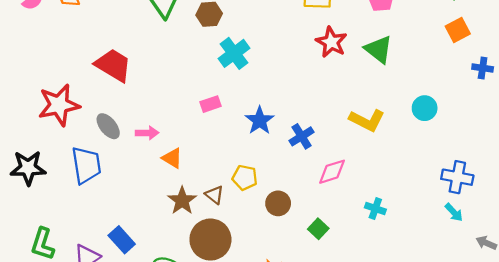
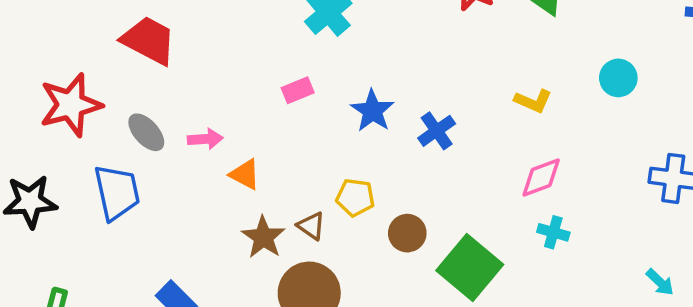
yellow L-shape: (367, 120) -> (533, 101), size x0.7
pink diamond: (332, 172) -> (541, 177), moved
cyan arrow: (454, 212) -> (660, 282), moved
green square: (318, 229) -> (470, 267), size x2.0

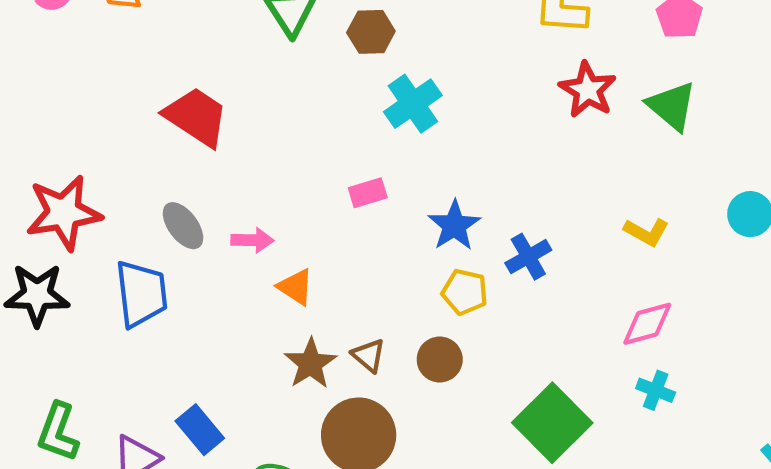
red star: (71, 105) -> (64, 213), moved
yellow pentagon: (355, 197) -> (465, 292), moved
brown circle: (407, 233) -> (440, 359), moved

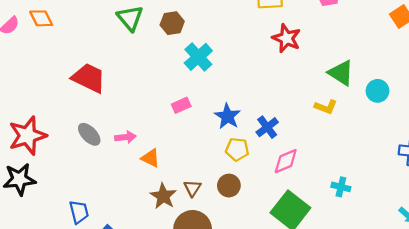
green triangle: (672, 106) -> (341, 73), moved
blue trapezoid: (141, 294) -> (79, 212), moved, size x0.7
pink diamond: (647, 324) -> (286, 161), moved
brown triangle: (369, 355) -> (192, 188), turned 30

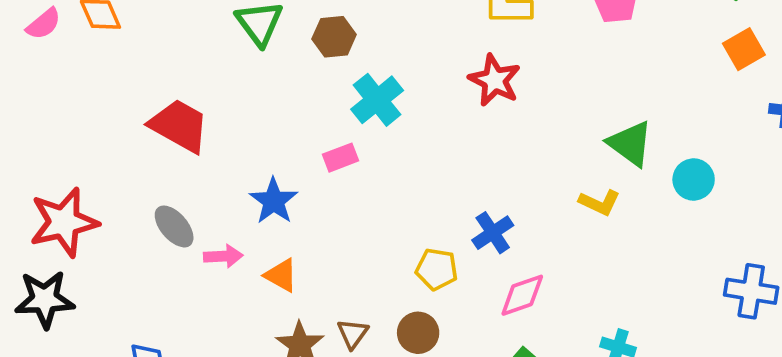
red star: (286, 38) -> (495, 80), moved
pink rectangle: (181, 105) -> (341, 158), moved
blue star: (227, 116) -> (274, 201), moved
pink arrow: (125, 137) -> (223, 256), moved

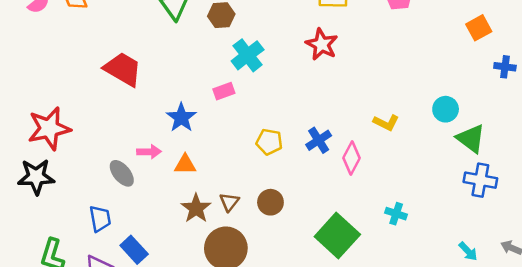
green triangle: (630, 144) -> (471, 139), moved
gray ellipse: (174, 226) -> (122, 173), moved
yellow pentagon: (437, 269) -> (269, 142), moved
orange triangle: (281, 275) -> (185, 164), turned -30
pink diamond: (522, 295) -> (352, 158), moved, turned -44

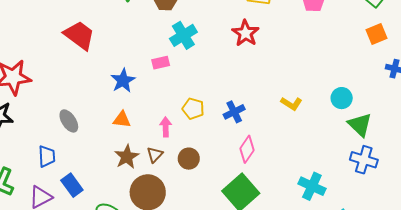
pink arrow: (149, 152) -> (166, 127), moved, turned -96
pink diamond: (352, 158) -> (247, 149), moved
cyan cross: (396, 214) -> (312, 186), moved, size x1.5

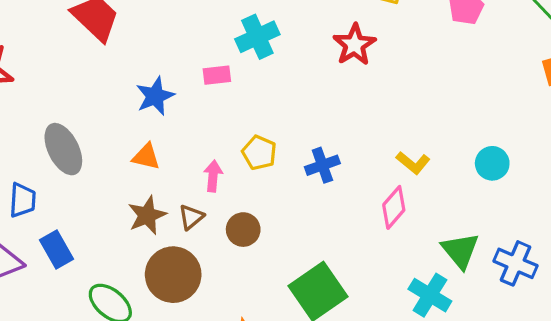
gray ellipse: (69, 121) -> (63, 149), size x1.4
green triangle: (360, 125) -> (460, 251), moved
pink diamond: (247, 149) -> (394, 207), moved

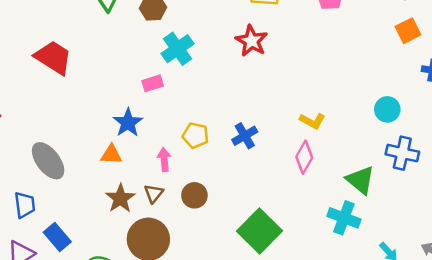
blue star: (155, 96) -> (128, 123), moved
cyan circle: (492, 163) -> (387, 109), moved
blue cross: (515, 263) -> (402, 153), moved

